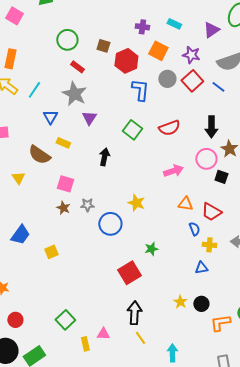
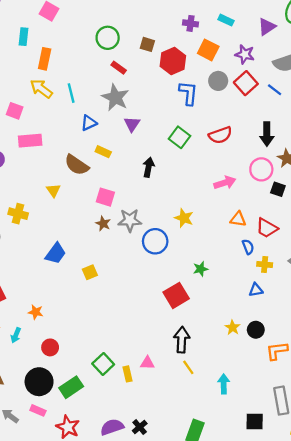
cyan line: (34, 90) -> (71, 93), turned -48
blue triangle: (50, 117) -> (89, 123), turned 35
gray star: (87, 205) -> (130, 220), size x1.5
green square: (65, 320) -> (103, 364), moved

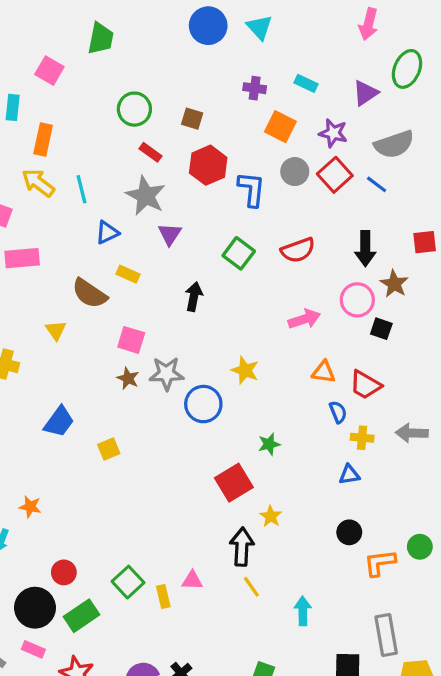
red hexagon: (173, 61) -> (208, 165), moved
yellow star: (233, 328) -> (271, 516), moved
red circle: (50, 347) -> (64, 572), moved

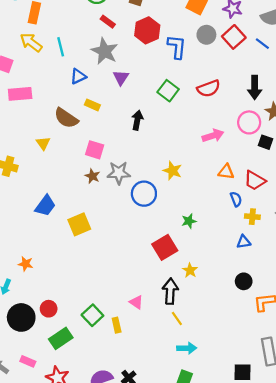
yellow square: (109, 449) -> (79, 224), size x1.5
pink triangle: (192, 580) -> (136, 302), moved, turned 32
black circle: (35, 608) -> (21, 317), moved
cyan arrow: (303, 611) -> (187, 348), moved, turned 90

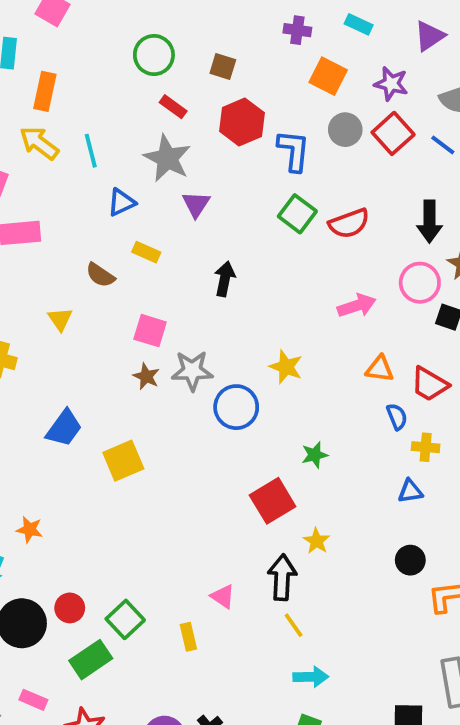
green square: (168, 91) -> (297, 214), moved
brown semicircle: (66, 118) -> (100, 275), size x0.7
green square: (92, 315) -> (125, 619), moved

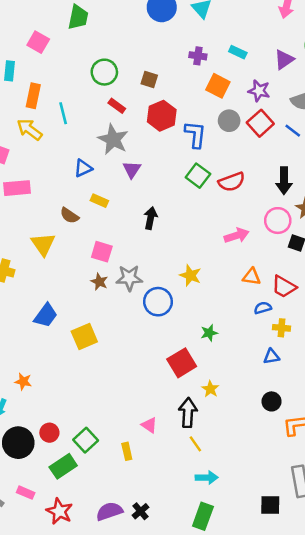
cyan line: (91, 151) -> (63, 113), moved
yellow triangle: (60, 319) -> (43, 244), size x1.5
blue semicircle: (397, 417) -> (263, 308), turned -84

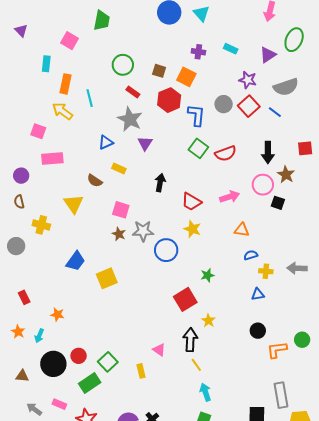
orange square: (218, 86) -> (186, 77), moved
red trapezoid: (284, 287) -> (191, 202), moved
cyan arrow: (207, 478) -> (205, 392), turned -108

